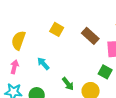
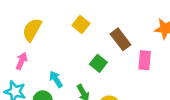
cyan arrow: (43, 64) -> (56, 79), moved
green square: (105, 72) -> (98, 63), moved

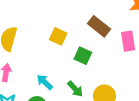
yellow square: (81, 24) -> (58, 36), moved

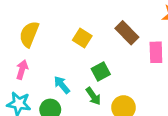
green square: (83, 56) -> (101, 72), moved, turned 30

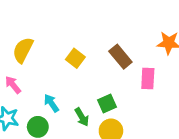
pink arrow: (22, 70) -> (13, 85), turned -60
green square: (101, 72) -> (107, 103), moved

